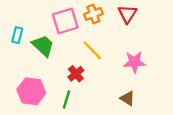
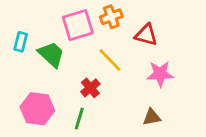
red triangle: (127, 14) -> (146, 35), moved, turned -48
brown triangle: (127, 98) -> (152, 117), turned -42

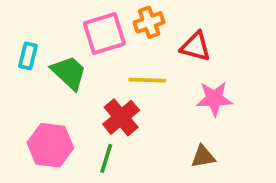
yellow line: (110, 60) -> (147, 80), turned -44
red cross: (90, 88) -> (121, 117), size x1.4

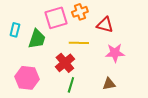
green trapezoid: (69, 73) -> (37, 39), turned 65
green line: (106, 158) -> (71, 85), moved

